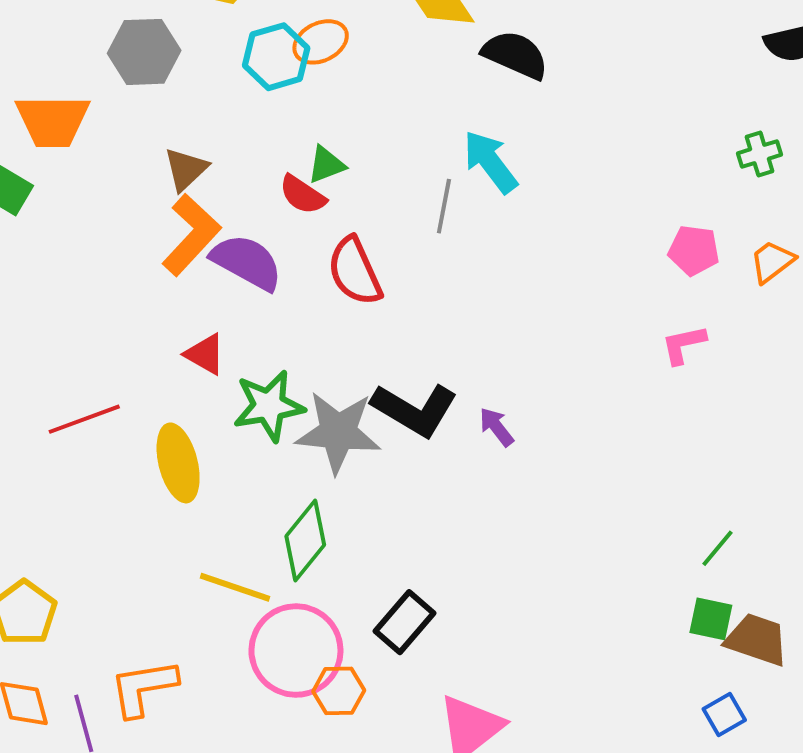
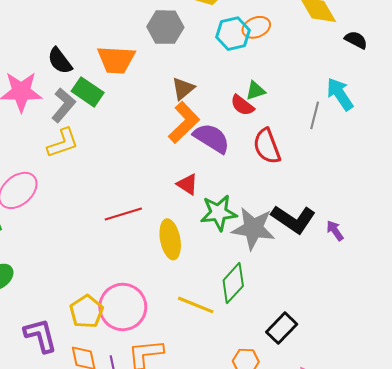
black semicircle: (515, 55) -> (356, 40), size x0.7
pink circle: (296, 651) -> (123, 307), moved

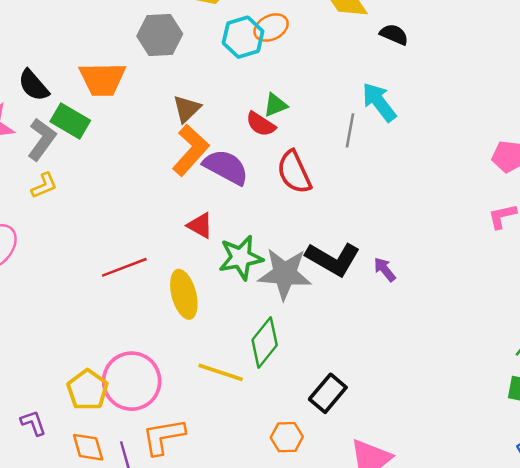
yellow L-shape: (63, 143) -> (44, 186), size x0.7
purple L-shape: (40, 335) -> (33, 423), size x0.6

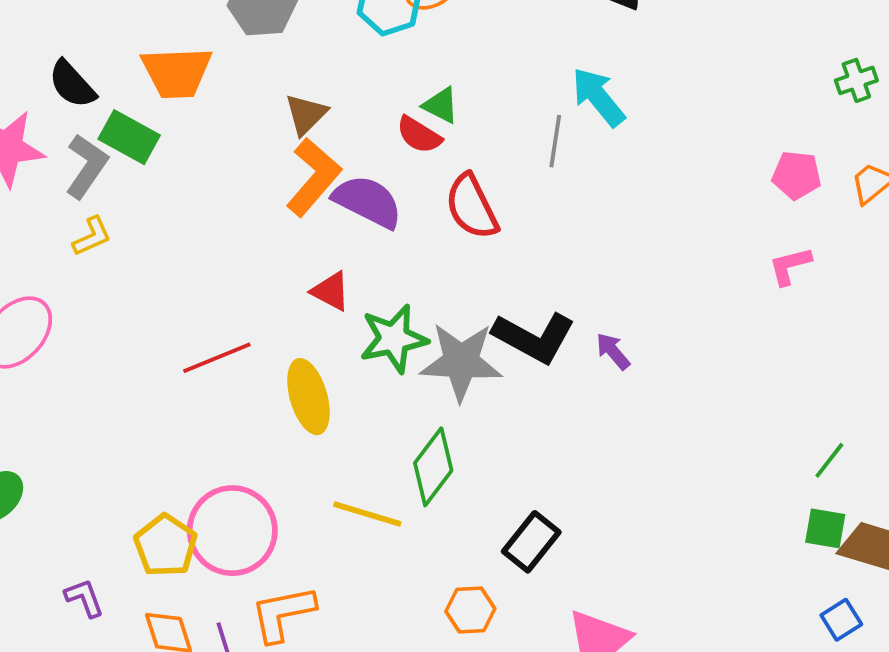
green triangle: (275, 105) -> (441, 105), turned 50

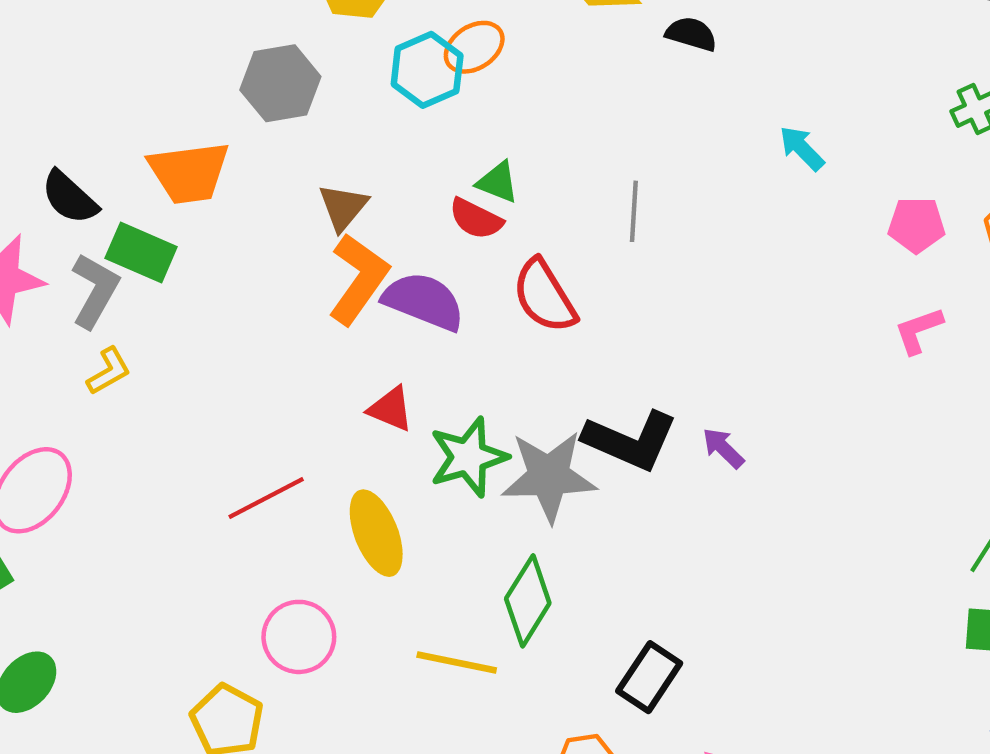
cyan arrow: (598, 97) -> (802, 148), moved, size x0.7
pink circle: (232, 531) -> (299, 637), moved, size x0.7

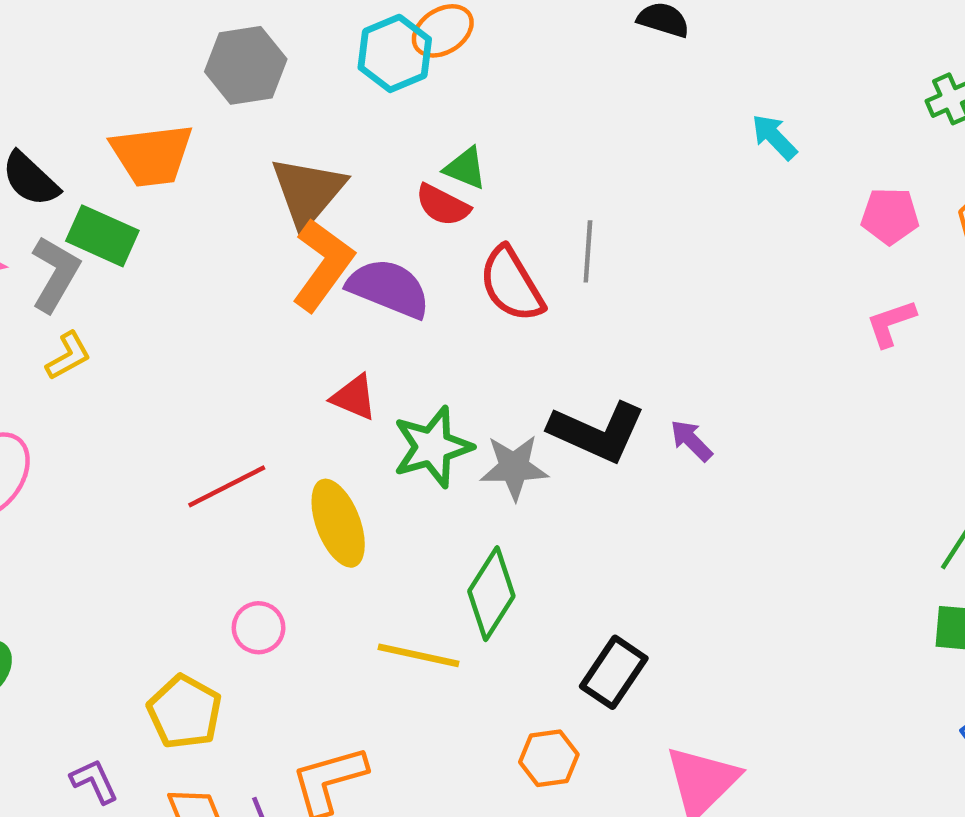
brown triangle: (343, 207) -> (308, 192), size x1.5
gray line: (634, 211) -> (588, 251), moved
gray star: (549, 476) -> (514, 467), size x0.7
pink circle: (299, 637) -> (259, 628), size x0.7

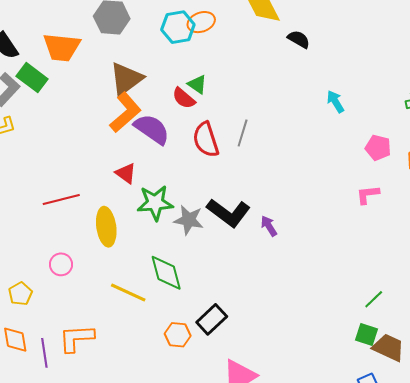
green diamond: (491, 594) -> (166, 273), turned -60
yellow pentagon: (185, 712) -> (20, 294), size x0.7
orange hexagon: (549, 758) -> (178, 335), moved

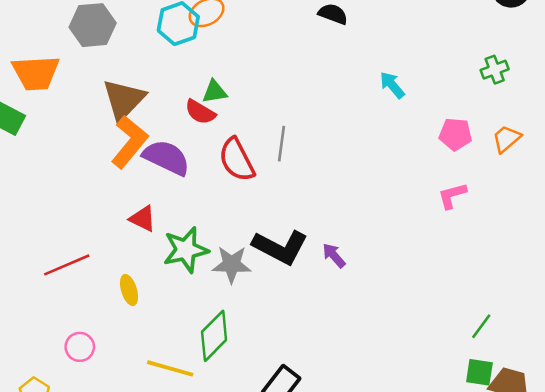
green triangle: (197, 84) -> (214, 92), turned -35
yellow ellipse: (106, 227) -> (129, 290), size x0.6
green diamond: (166, 273) -> (214, 336), turned 69

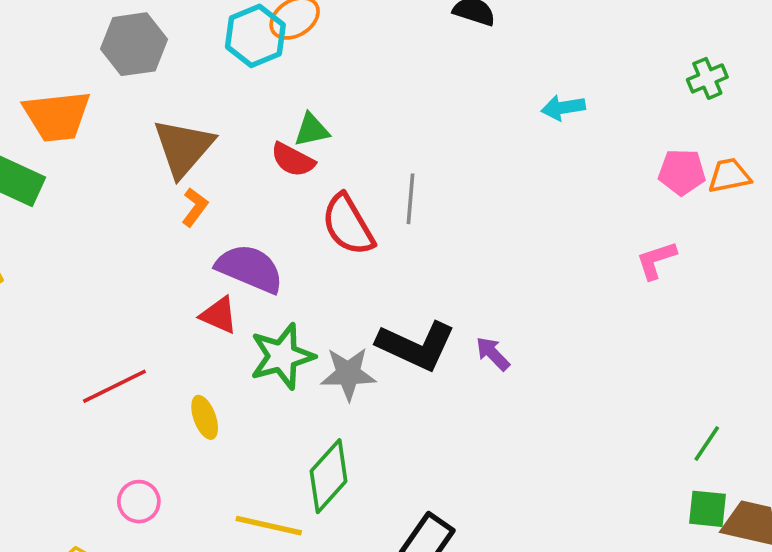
cyan arrow: (392, 85) -> (563, 108), turned -56
pink pentagon: (455, 134) -> (682, 172), moved
orange trapezoid: (507, 139) -> (729, 176), turned 32
orange L-shape: (130, 142) -> (195, 207), size x0.5
purple semicircle: (166, 158) -> (250, 269), moved

